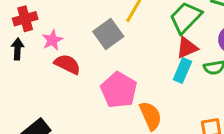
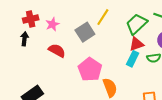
pink star: (52, 40) -> (52, 24), moved

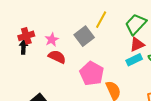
red cross: (31, 19) -> (26, 36), moved
pink star: (52, 24) -> (52, 40), moved
cyan rectangle: (133, 59) -> (134, 60), turned 42

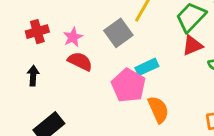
black arrow: (23, 47) -> (33, 76), moved
cyan rectangle: (134, 60) -> (147, 67), moved

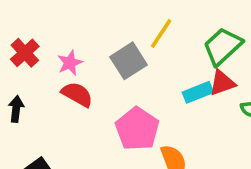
red cross: (37, 32) -> (25, 53), turned -30
cyan rectangle: (147, 67) -> (198, 92), moved

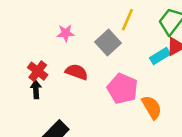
red cross: (25, 53) -> (38, 71), moved
pink star: (70, 63) -> (66, 33), moved, turned 30

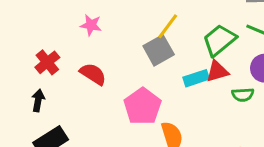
gray square: (108, 42) -> (159, 50), moved
black arrow: (36, 89) -> (38, 100), moved

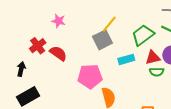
red cross: (47, 62) -> (38, 46), moved
red triangle: (217, 71) -> (153, 58), moved
pink pentagon: (143, 106) -> (90, 76), turned 30

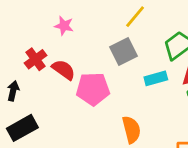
yellow line: (109, 24) -> (135, 17), moved
pink pentagon: (90, 76) -> (93, 89), moved

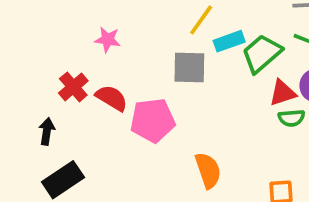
gray square: (123, 52) -> (189, 68), turned 32
cyan rectangle: (156, 78) -> (229, 41), moved

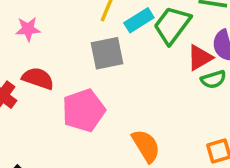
pink star: (108, 39) -> (28, 29), moved
red semicircle: (112, 98) -> (38, 78), moved

